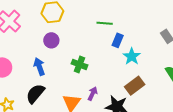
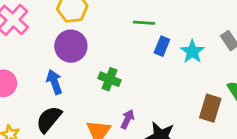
purple circle: (51, 40) -> (71, 46), size x1.5
cyan star: (132, 56) -> (192, 52), moved
brown rectangle: (135, 86) -> (210, 108), moved, turned -36

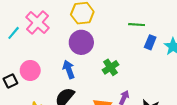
green cross: (110, 79) -> (111, 67), turned 35

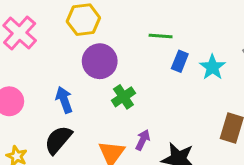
purple circle: (81, 42) -> (100, 61), moved

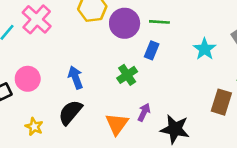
purple circle: (100, 61) -> (125, 23), moved
blue rectangle: (180, 61) -> (152, 50), moved

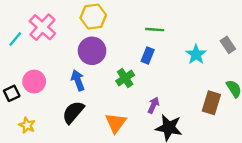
purple circle: (125, 23) -> (92, 51), moved
purple arrow: (144, 112) -> (153, 105), moved
yellow star: (34, 127) -> (27, 125), moved

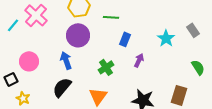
green line: (155, 30) -> (111, 17), moved
green cross: (125, 78) -> (106, 67), moved
black square: (12, 93) -> (11, 79), moved
brown rectangle: (211, 103) -> (179, 95), moved
purple arrow: (153, 105) -> (139, 60), moved

